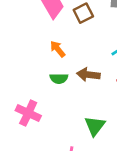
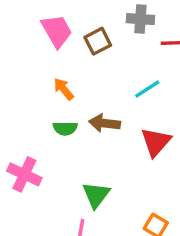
green triangle: (95, 126) -> (96, 195), moved

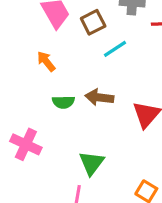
orange arrow: (64, 89) -> (46, 61), moved
cyan line: (147, 89) -> (115, 49), moved

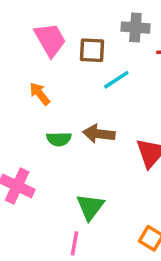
brown square: (93, 22) -> (92, 50), turned 30

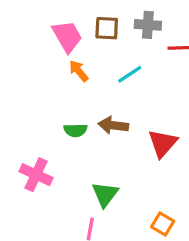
brown square: (92, 50) -> (107, 28), moved
orange arrow: (40, 94) -> (79, 71), moved

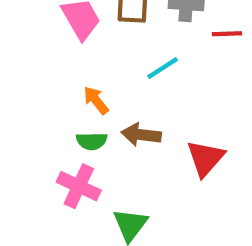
orange arrow: (79, 71) -> (96, 100), moved
pink cross: (36, 175) -> (79, 186), moved

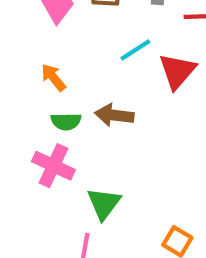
orange arrow: (96, 100) -> (53, 77), moved
red triangle: (205, 158) -> (177, 71), moved

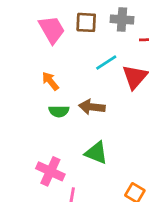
pink cross: (53, 166) -> (50, 171), moved
green triangle: (104, 203) -> (96, 153), moved, turned -45

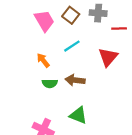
brown square: (86, 22) -> (71, 15), turned 35
cyan line: (106, 63) -> (72, 46), moved

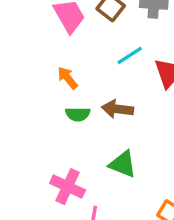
cyan line: (72, 46) -> (130, 56), moved

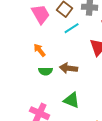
cyan line: (130, 56) -> (72, 28), moved

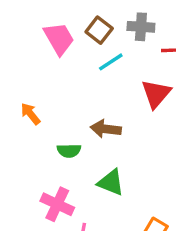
orange arrow: (40, 50) -> (30, 114), moved
green semicircle: (46, 71) -> (69, 151), moved

